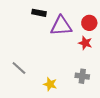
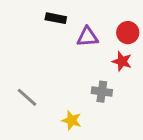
purple triangle: (61, 26) -> (87, 37), size x0.7
gray cross: (82, 76) -> (102, 92), moved

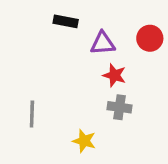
red star: (122, 61) -> (114, 75), moved
gray line: (27, 97) -> (32, 114), turned 50

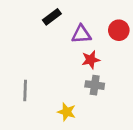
black rectangle: (66, 21) -> (52, 17), turned -48
red star: (114, 75) -> (91, 60), turned -30

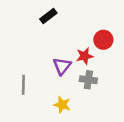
red circle: (119, 30) -> (103, 40), moved
purple triangle: (81, 34) -> (62, 66), moved, turned -48

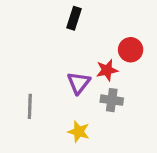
black rectangle: (48, 16) -> (74, 18), moved, turned -35

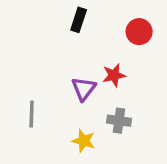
red circle: (131, 50) -> (139, 32), moved
gray cross: (112, 100) -> (119, 121), moved

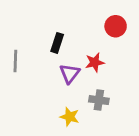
black rectangle: (79, 20) -> (57, 43), moved
gray line: (32, 114) -> (15, 61), moved

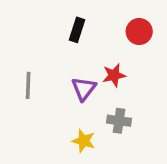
black rectangle: (57, 43) -> (77, 30), moved
gray line: (15, 61) -> (28, 85), moved

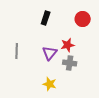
gray cross: (119, 121) -> (70, 63), moved

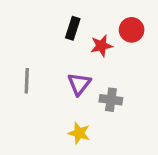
red star: (68, 45) -> (101, 46), moved

